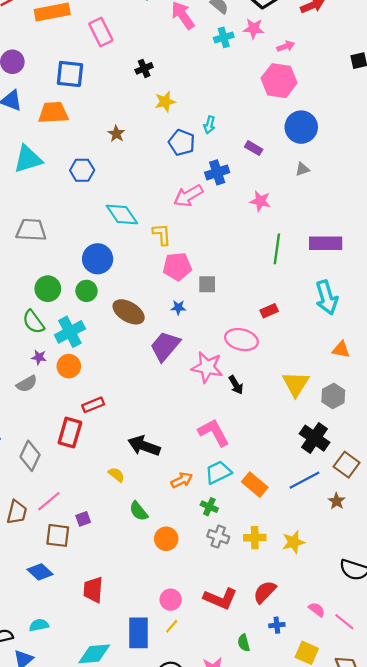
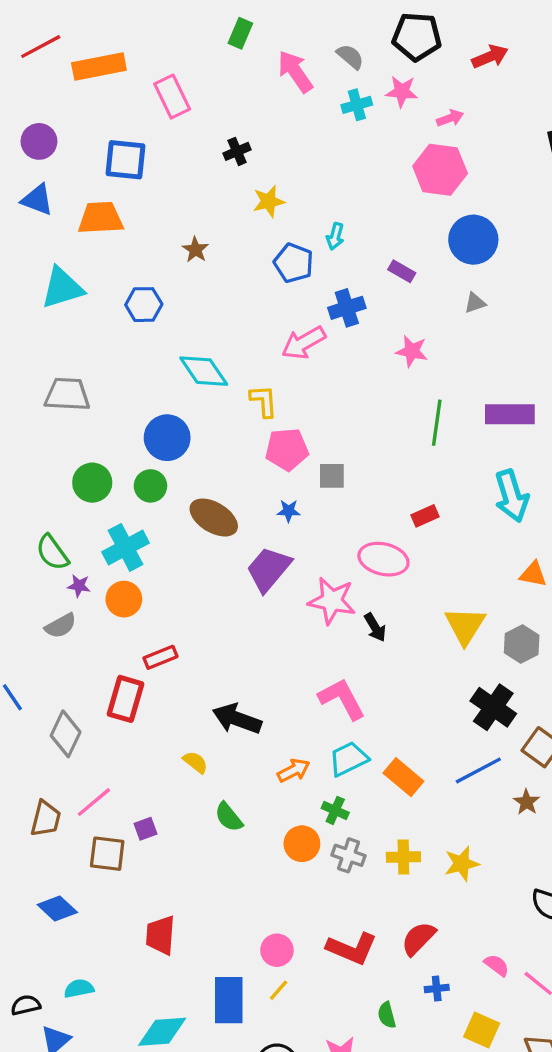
green semicircle: (33, 322) -> (52, 552), moved
orange circle: (166, 539) -> (302, 844), moved
blue diamond: (40, 572) -> (57, 909), moved

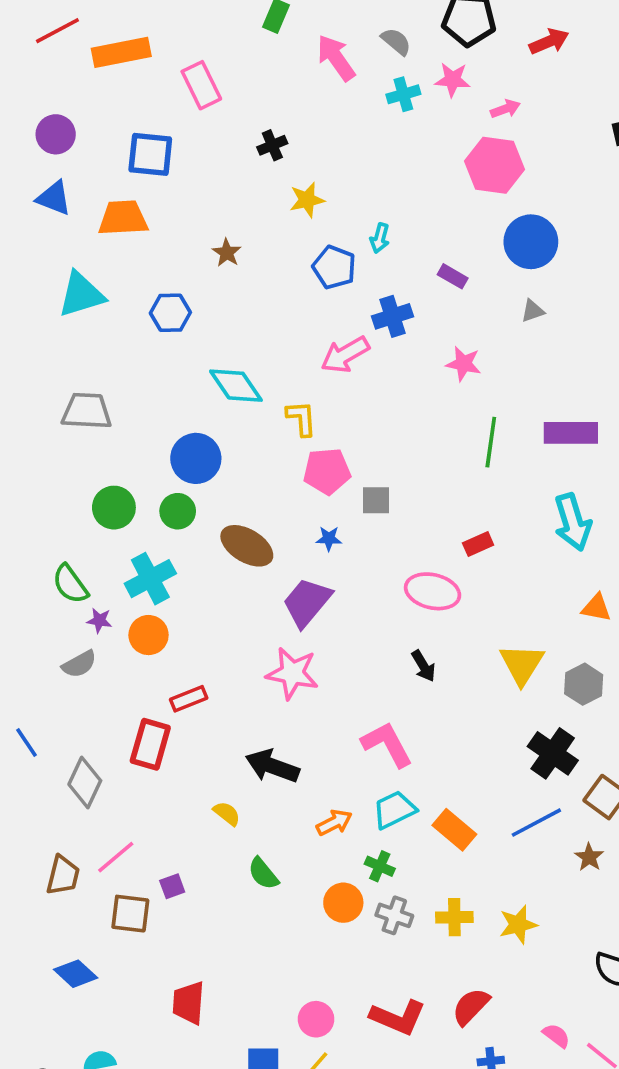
pink star: (332, 601) -> (292, 673), moved

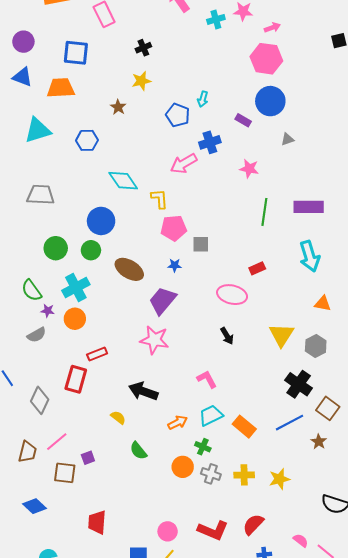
yellow star: (307, 200) -> (141, 81), moved
blue circle: (531, 242) -> (270, 101), moved
pink L-shape: (387, 744) -> (207, 379), size x0.7

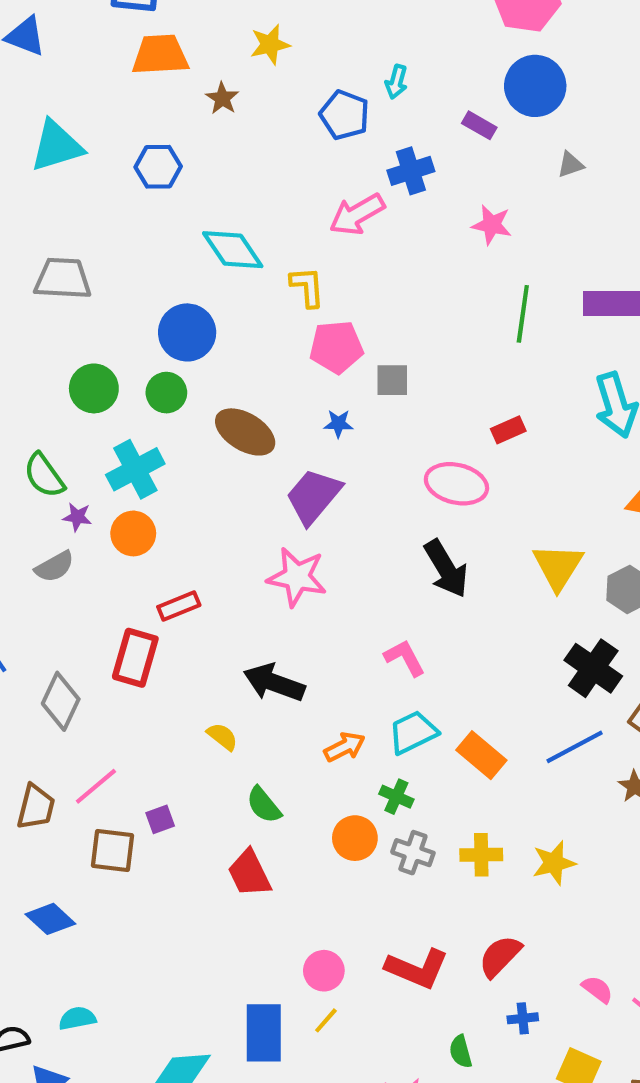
orange trapezoid: (61, 88) -> (160, 55), moved
black arrow: (227, 336) -> (446, 569), size x1.6
red trapezoid: (97, 522) -> (249, 873), moved, turned -30

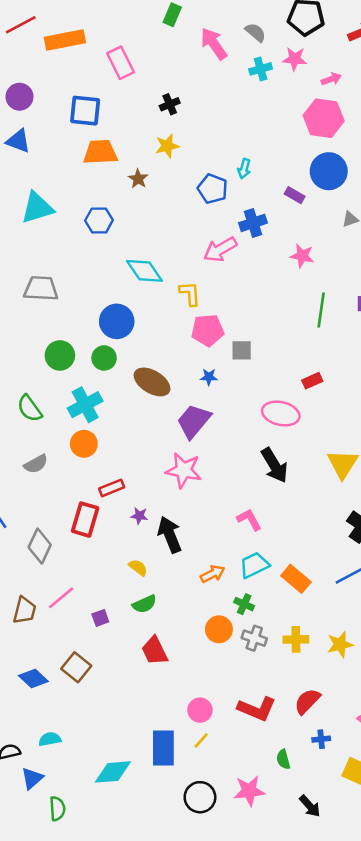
purple star: (77, 517) -> (139, 516), moved
black arrow: (274, 683) -> (170, 535), turned 48
green semicircle: (264, 805) -> (144, 604), moved, turned -75
brown square: (112, 851) -> (76, 667), moved, turned 32

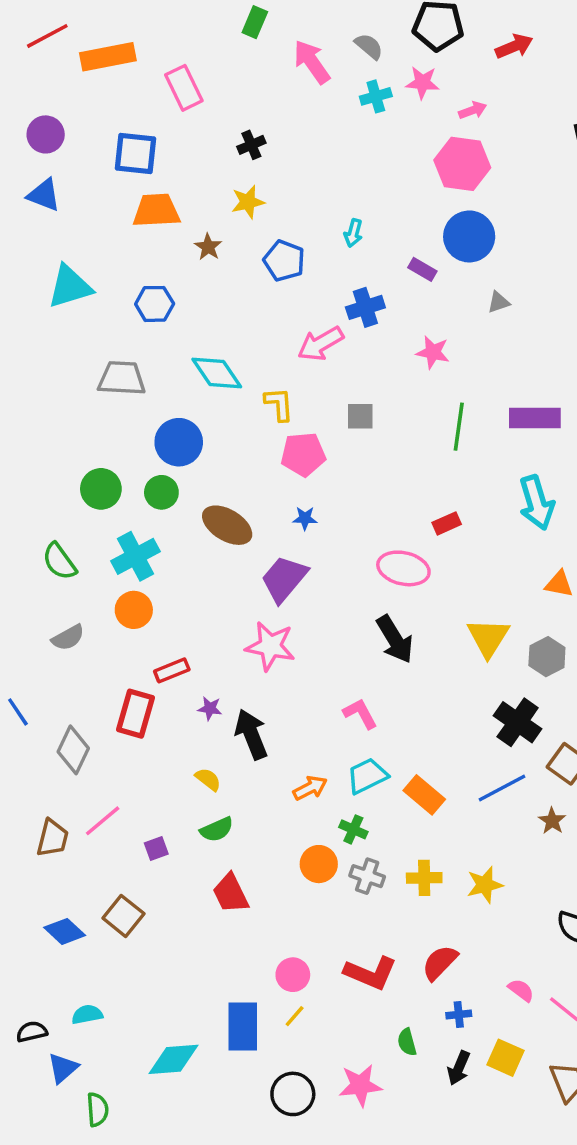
blue pentagon: (213, 189) -> (284, 261), moved
gray trapezoid: (41, 289) -> (122, 378), moved
gray square: (242, 350) -> (360, 416), moved
black arrow: (310, 806) -> (459, 1068), moved, turned 65

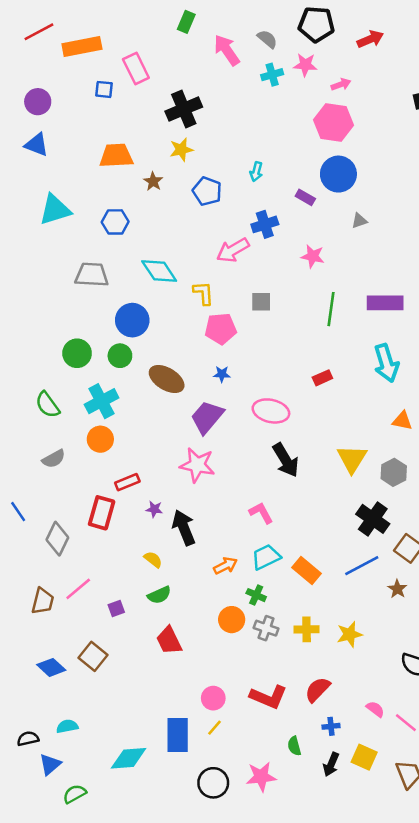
black cross: (251, 145) -> (184, 109), size x1.8
blue square: (136, 153) -> (104, 89), moved, size x0.6
pink ellipse: (403, 568) -> (271, 411), moved
green semicircle: (97, 1110) -> (75, 794), turned -115

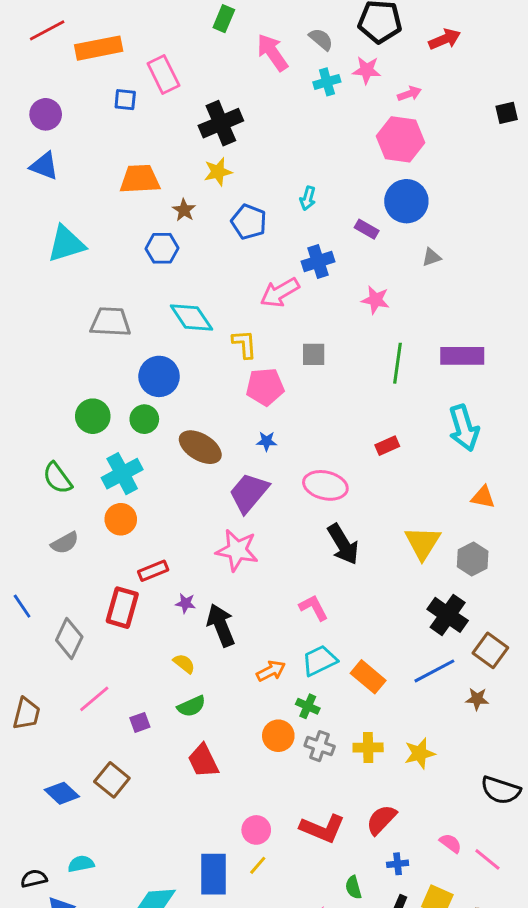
blue hexagon: (115, 222) -> (162, 248), moved
brown star: (397, 589) -> (477, 699), turned -30
brown trapezoid: (43, 601) -> (27, 714), moved

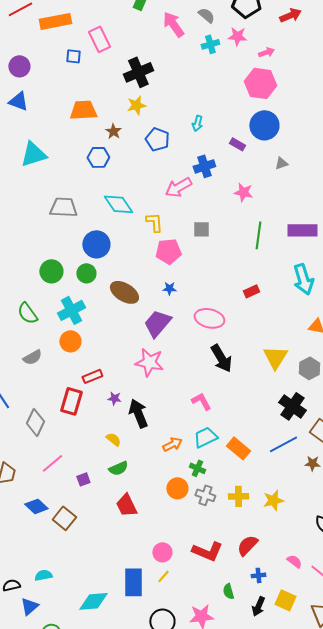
blue diamond: (62, 793) -> (36, 506), moved

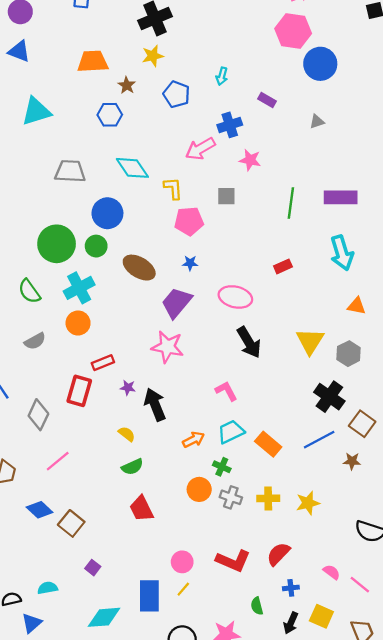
blue circle: (264, 125) -> (320, 64), moved
pink star: (243, 192) -> (250, 160), moved
green circle: (51, 271) -> (57, 244), size x1.4
purple square: (83, 479) -> (93, 568), moved, turned -32

